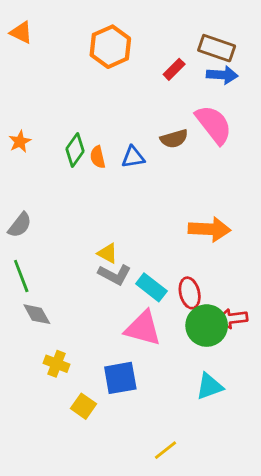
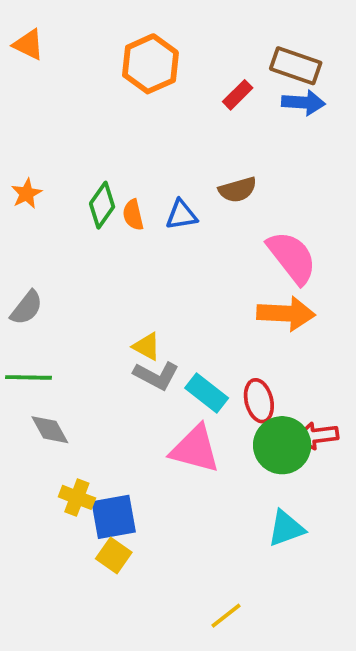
pink semicircle: (214, 125) -> (292, 257), moved
green line: (21, 276) -> (29, 377), turned -68
blue square: (120, 378) -> (114, 517), moved

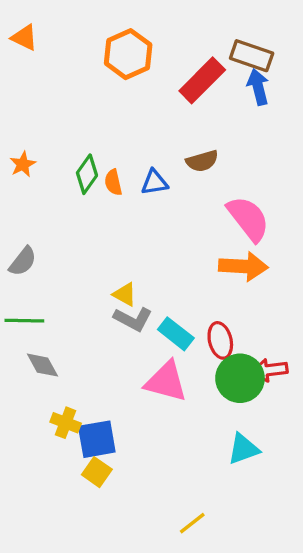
red rectangle: (238, 95) -> (202, 80), size x1.8
blue arrow: (303, 103) -> (258, 87), turned -108

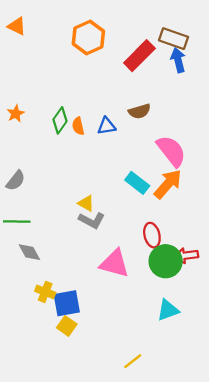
orange arrow: (243, 266) -> (168, 184), turned -52
cyan rectangle: (176, 334) -> (137, 183), moved

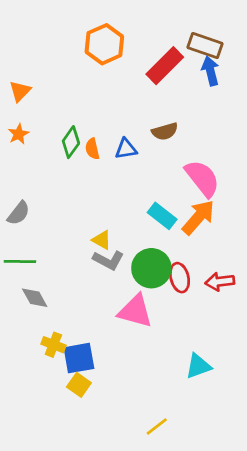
orange triangle: (17, 26) -> (20, 91), moved, turned 48
red arrow: (186, 256) -> (220, 282), moved
green circle: (166, 261) -> (151, 268), moved

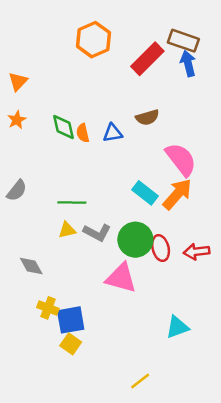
green diamond: (71, 142) -> (64, 127), turned -48
yellow triangle: (102, 240) -> (67, 230), moved, turned -42
green line: (20, 261) -> (72, 202), moved

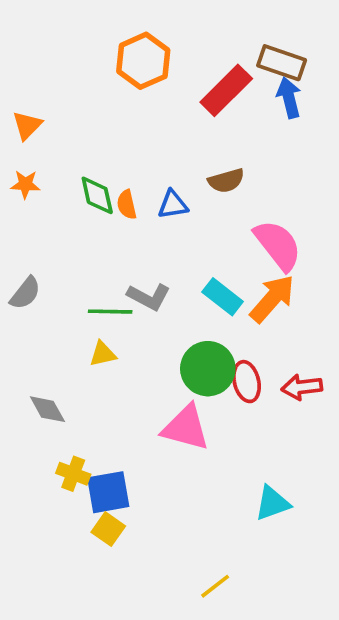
orange star: (17, 120) -> (25, 184), turned 30
gray L-shape: (97, 232) -> (149, 297), moved

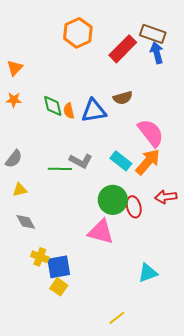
blue triangle: (173, 205) -> (94, 111), size x1.5
yellow triangle: (103, 354) -> (20, 190), moved
red arrow: (302, 387) -> (166, 197), moved

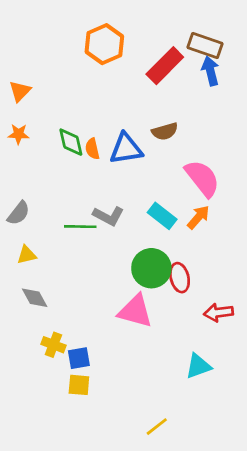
orange arrow: (148, 162) -> (198, 217), size x0.7
red arrow: (166, 197) -> (218, 312), moved
blue square: (59, 267) -> (79, 358), size x0.7
yellow square: (59, 287) -> (79, 385), turned -30

